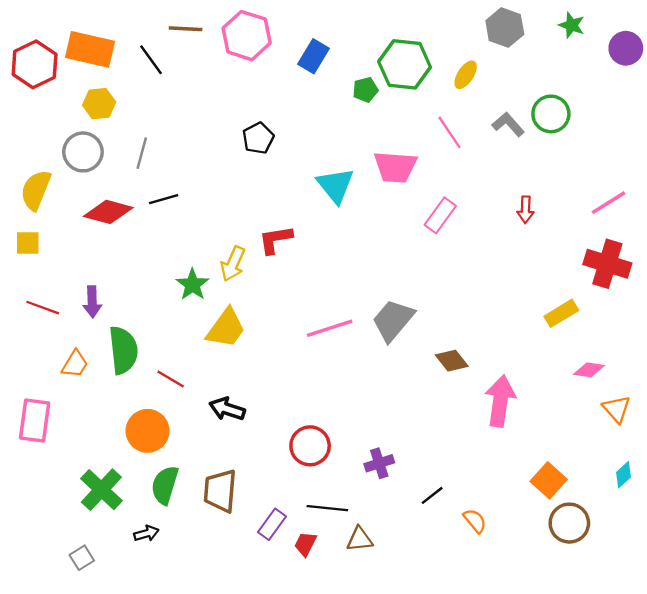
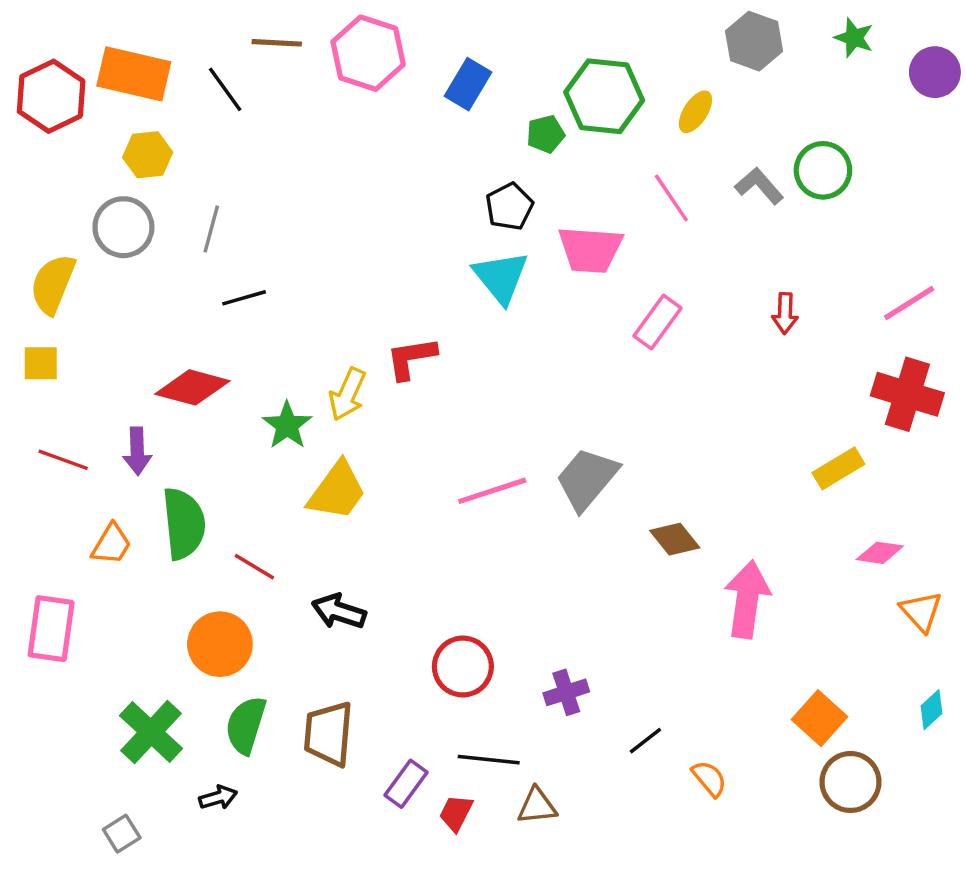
black pentagon: (258, 138) -> (509, 207), moved
red diamond: (108, 212) -> (192, 387), moved

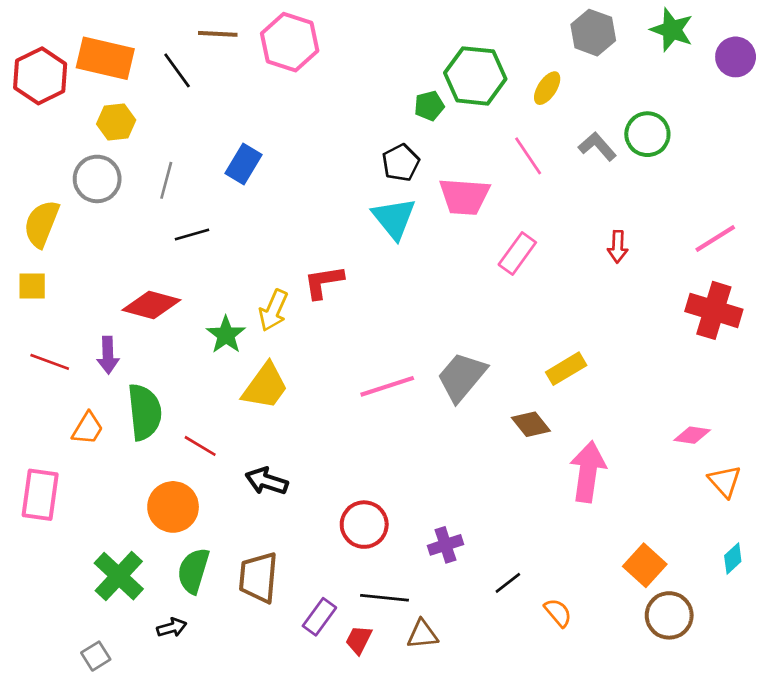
green star: (854, 38) -> (672, 30), size x1.4
blue rectangle: (468, 84) -> (244, 164), moved
yellow rectangle: (838, 468) -> (566, 369), moved

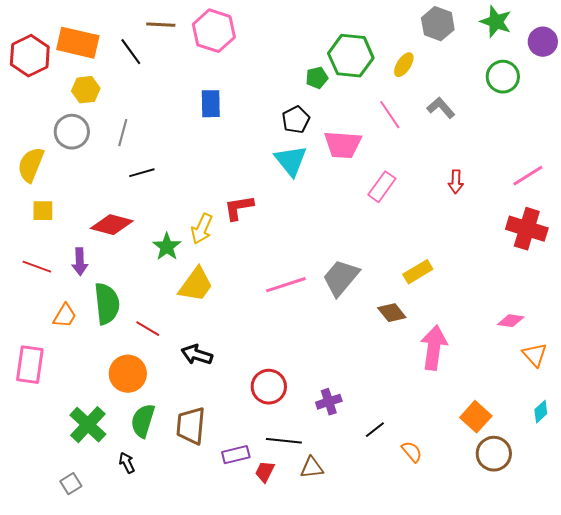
green circle: (647, 134) -> (503, 77), moved
blue rectangle: (244, 164) -> (211, 104), moved, turned -32
yellow square: (32, 286) -> (43, 211), moved
purple rectangle: (319, 617) -> (236, 455), turned 40
black arrow: (172, 628) -> (127, 463), turned -100

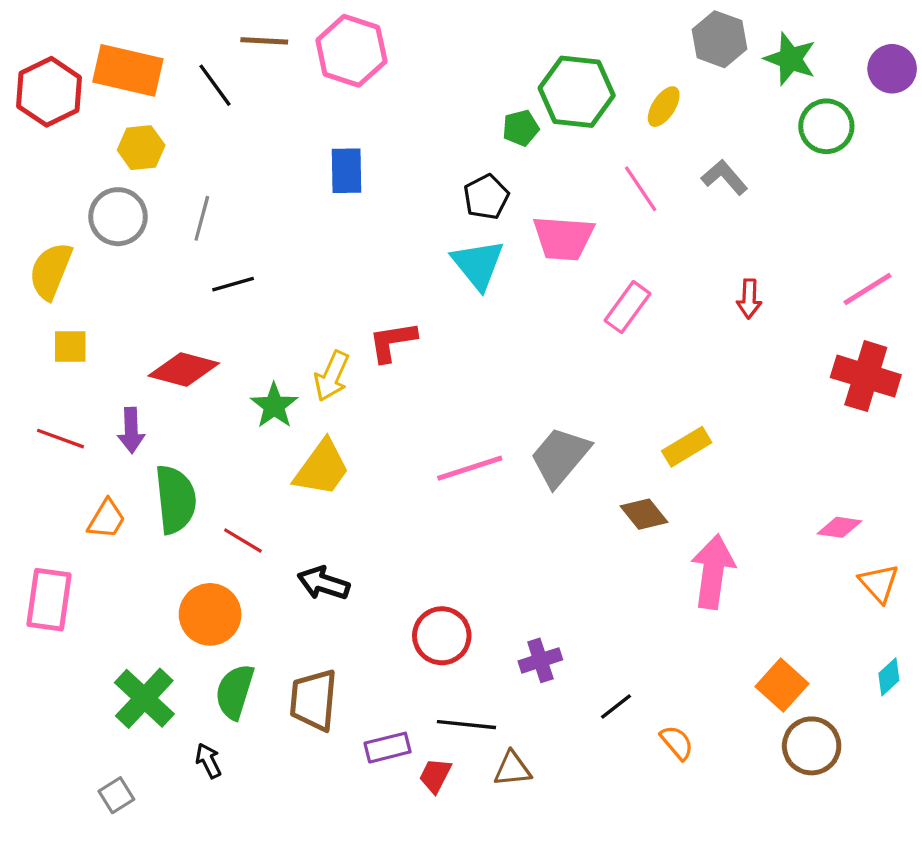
green star: (496, 22) -> (790, 59), moved

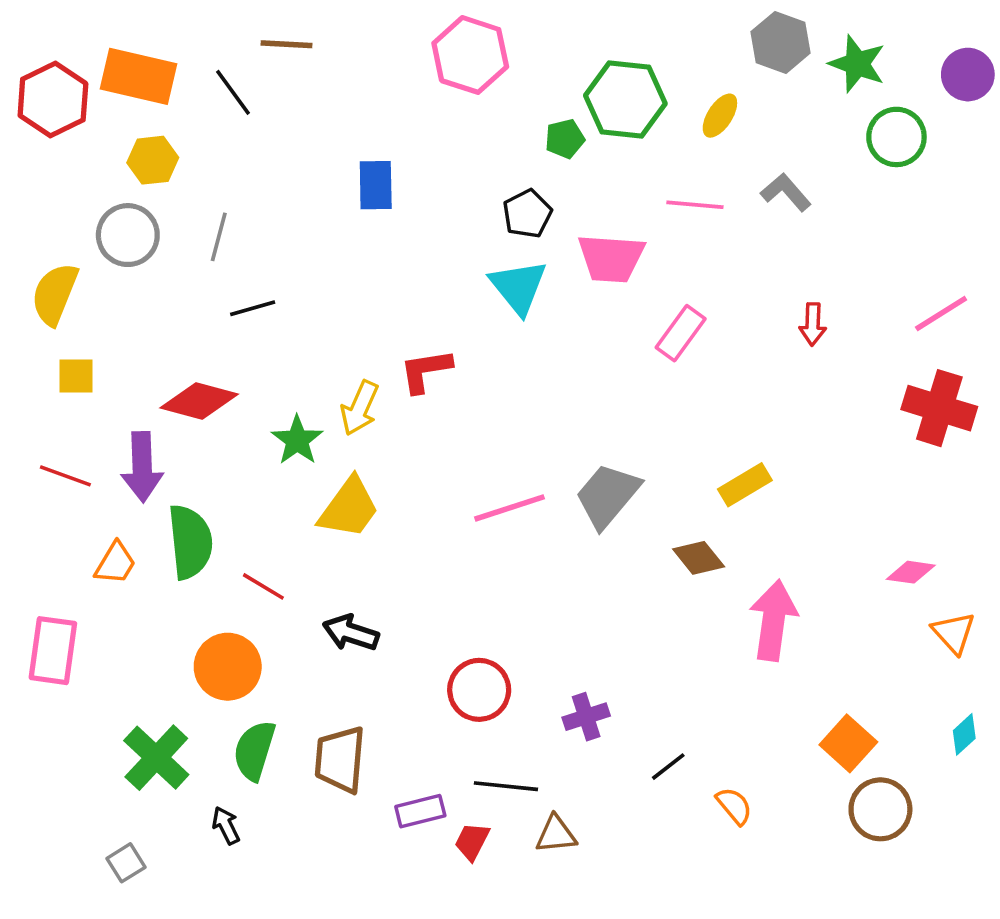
pink hexagon: (351, 51) -> (470, 55), moved
pink line: (641, 189) -> (695, 205), turned -51
purple arrow: (131, 430) -> (142, 467), size x1.4

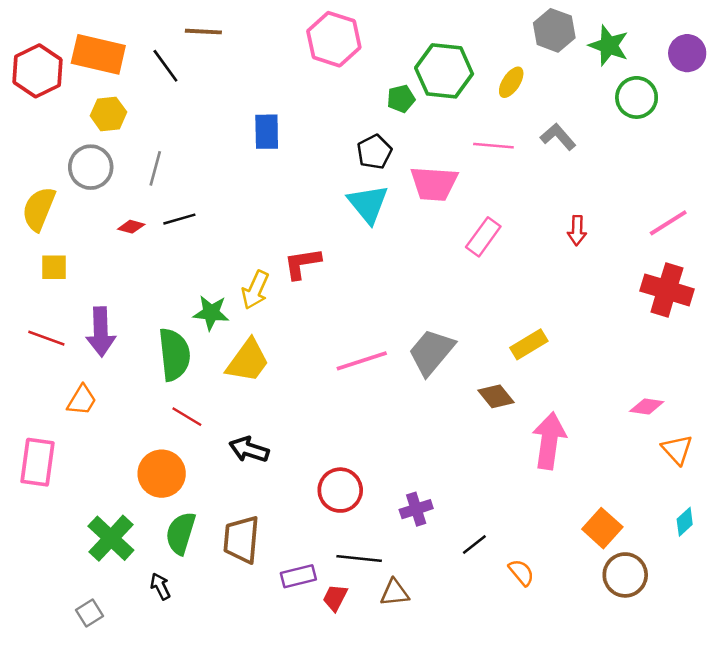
red diamond: (199, 401) -> (131, 227), moved, size x0.5
green star: (297, 440) -> (211, 313), turned -30
green semicircle: (190, 542) -> (174, 355), moved

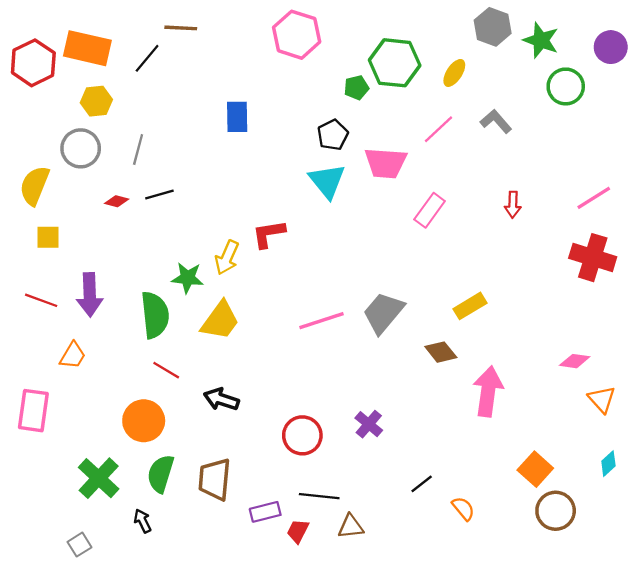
black line: (165, 66) -> (147, 58), turned 76
pink line: (493, 146) -> (439, 129), turned -48
purple cross: (416, 509) -> (369, 424), moved, turned -32

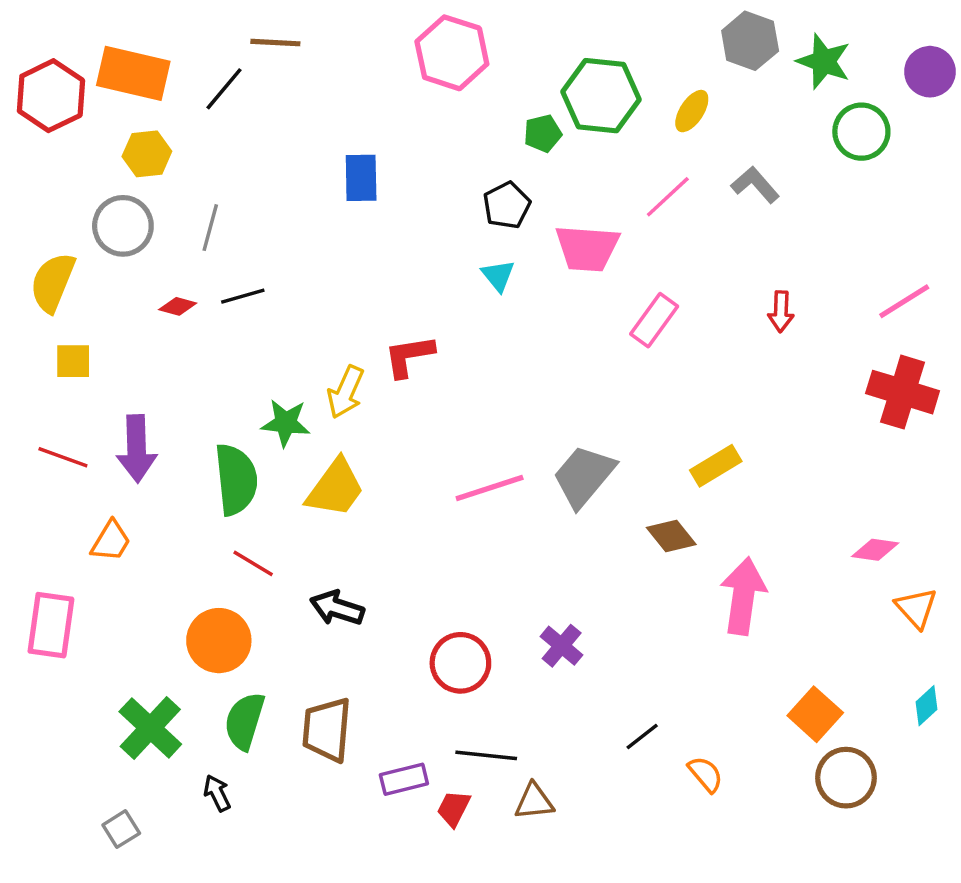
cyan triangle: (327, 181) -> (498, 276), size x0.6

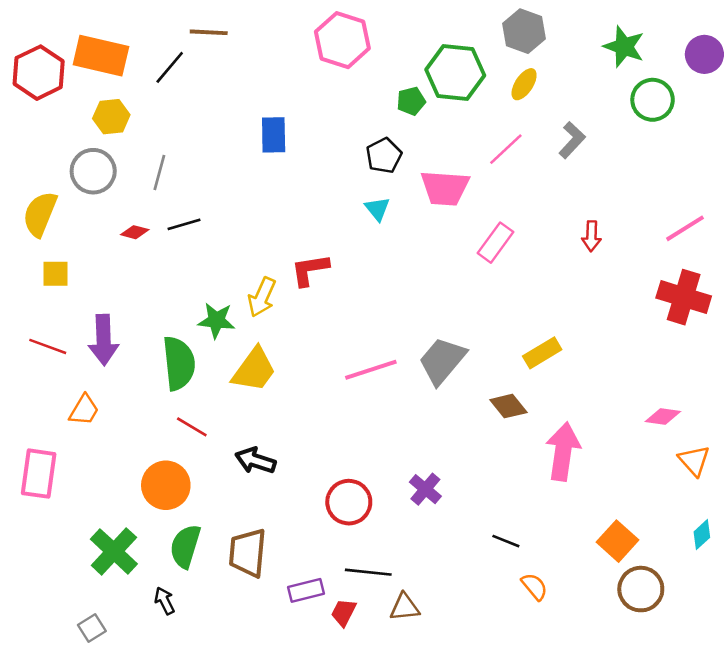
gray hexagon: (750, 41) -> (524, 31), moved
gray L-shape: (755, 185) -> (572, 140), turned 84
black line: (642, 736) -> (506, 541), moved, turned 60

